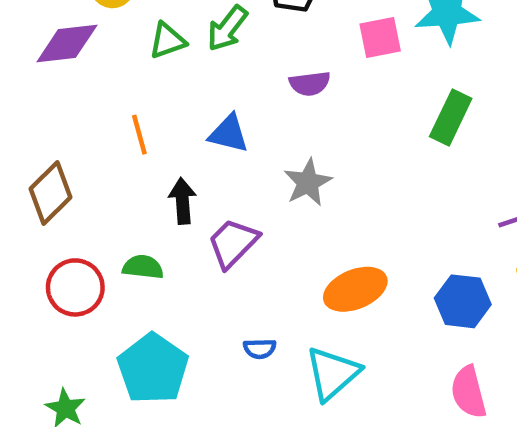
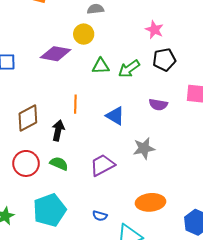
black arrow: (182, 201) -> (58, 131), moved

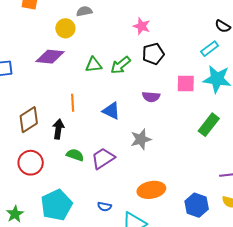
yellow circle: (84, 34) -> (65, 28), moved
green semicircle: (59, 164) -> (75, 155), moved

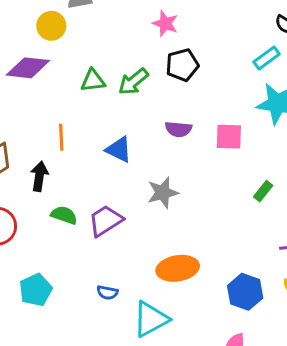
pink square: (186, 83) -> (229, 137), moved
green rectangle: (209, 125) -> (263, 191), moved, size x0.6
cyan pentagon: (56, 205) -> (36, 290), size x0.7

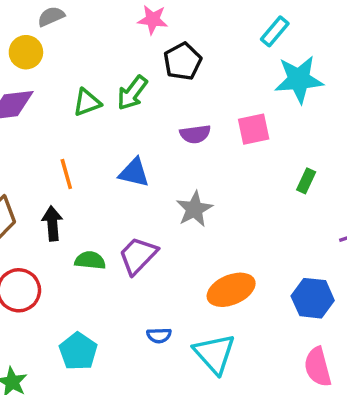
cyan triangle: (151, 319) -> (214, 354), turned -30

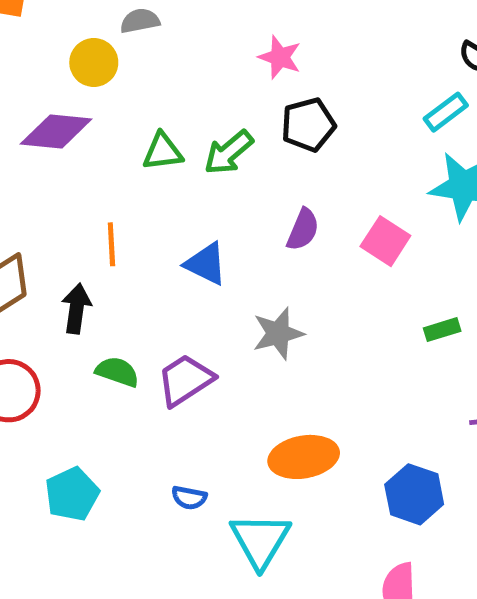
pink square: (254, 129) -> (385, 241), turned 32
purple semicircle: (195, 134) -> (303, 230), turned -72
green rectangle: (306, 181) -> (442, 330), turned 35

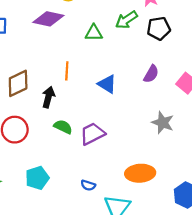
green arrow: (229, 152) -> (126, 20), moved
gray star: (278, 333) -> (163, 123), moved, turned 30

